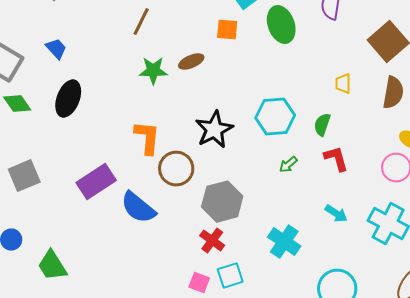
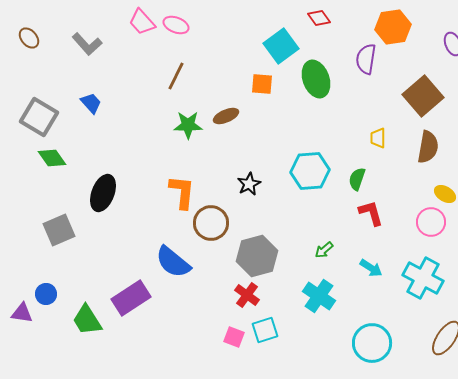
black ellipse: (68, 99) -> (103, 193), moved
black star: (214, 130) -> (249, 184), size x0.6
green arrow: (288, 165) -> (324, 250), moved
purple rectangle: (96, 182) -> (131, 298), moved

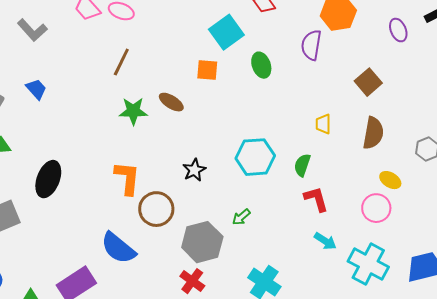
green ellipse: (316, 79) -> (261, 65), size x0.7
brown square: (423, 96) -> (368, 82), size x0.7
brown ellipse: (226, 116) -> (171, 102), turned 55
green arrow: (324, 250) -> (241, 217), moved
cyan arrow: (371, 268) -> (325, 241), moved

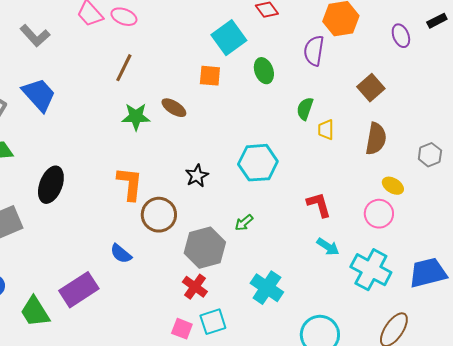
blue trapezoid: (36, 89) -> (39, 95), size x1.6
green semicircle: (302, 165) -> (305, 109), moved
blue semicircle: (118, 248) -> (121, 254), size x0.6

